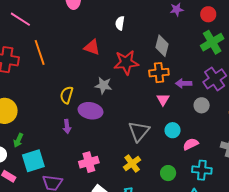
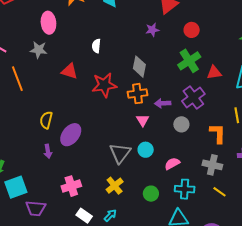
red circle: (208, 14) -> (192, 30), moved
gray star: (103, 85) -> (39, 50), moved
purple ellipse: (90, 111) -> (71, 135), turned -60
cyan circle: (173, 130) -> (146, 150), moved

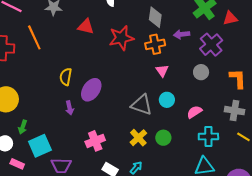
purple arrow: (163, 103) -> (182, 34), moved
gray triangle: (120, 153) -> (142, 105), turned -45
green circle: (151, 194) -> (163, 138), moved

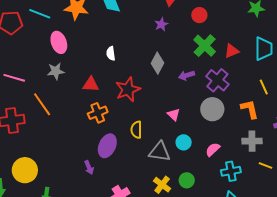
gray diamond: (155, 17) -> (158, 63), turned 30
orange cross: (155, 44) -> (98, 113), moved
gray circle: (201, 72) -> (212, 109), size x1.5
yellow semicircle: (66, 77) -> (136, 130), moved

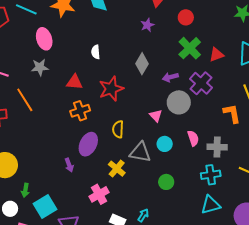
gray circle: (212, 109) -> (179, 102), moved
gray cross: (252, 141) -> (217, 147), moved
pink semicircle: (213, 150) -> (193, 138), moved, turned 112
yellow cross: (162, 185) -> (117, 169), moved

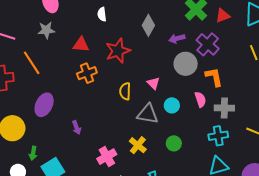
orange L-shape: (232, 113) -> (214, 77), moved
pink triangle: (156, 116) -> (153, 83), moved
purple ellipse: (88, 144) -> (44, 105), moved
yellow cross: (117, 169) -> (138, 145), moved

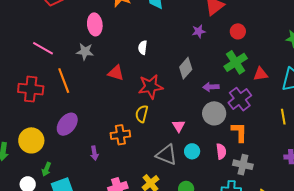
orange cross: (87, 73) -> (120, 135), moved
yellow semicircle: (125, 91) -> (142, 114), moved

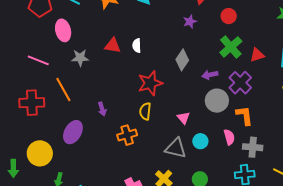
pink ellipse: (95, 24) -> (63, 30), moved
red triangle: (116, 73) -> (113, 46), moved
purple arrow: (94, 153) -> (102, 109), moved

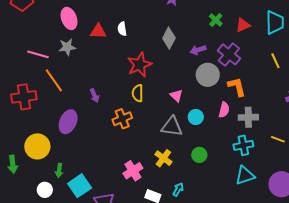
pink ellipse: (63, 30) -> (69, 18), moved
green cross: (231, 47) -> (216, 20), size x0.6
pink line: (38, 60) -> (38, 54), moved
pink semicircle: (229, 137) -> (224, 110), turned 35

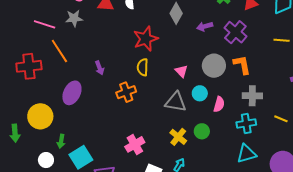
yellow line: (275, 61) -> (282, 40), turned -63
gray circle: (208, 75) -> (214, 66), moved
pink semicircle: (224, 110) -> (219, 104), moved
yellow cross: (163, 158) -> (178, 137), moved

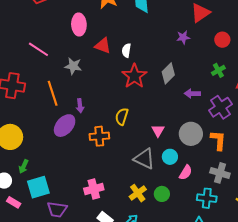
gray star: (74, 18) -> (73, 66), moved
red star: (146, 39) -> (134, 76), moved, turned -30
orange line: (59, 51) -> (53, 93), moved
purple ellipse: (72, 93) -> (65, 126), moved

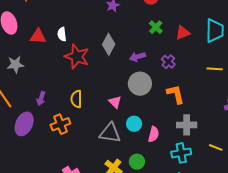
purple arrow: (80, 106) -> (41, 99), moved, turned 40
purple cross: (221, 107) -> (168, 62), size x0.6
gray circle: (191, 134) -> (140, 84), moved

